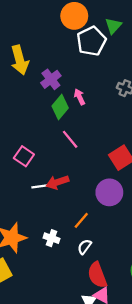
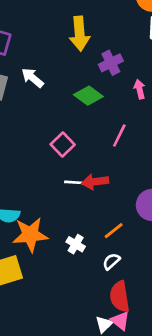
green diamond: (60, 107) -> (88, 96), moved, turned 75
pink line: (70, 139) -> (119, 136), turned 54

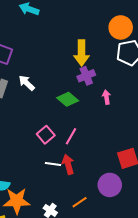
yellow arrow: (80, 34) -> (81, 53), moved
pink line: (119, 136) -> (71, 136), moved
red arrow: (95, 182) -> (68, 164), turned 78

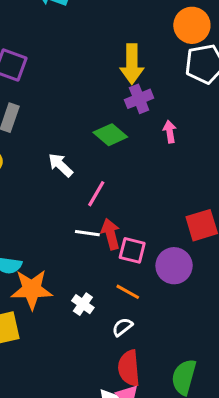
white arrow: (27, 83) -> (60, 165), moved
pink square: (46, 135) -> (132, 250), moved, turned -36
pink line: (71, 136) -> (96, 194), moved
orange line: (80, 202) -> (128, 292), turned 63

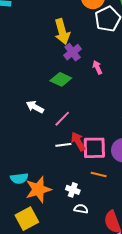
pink line: (96, 194) -> (62, 119), turned 30
pink square: (132, 250) -> (94, 148), size x1.4
white semicircle: (122, 327) -> (81, 209), moved, turned 64

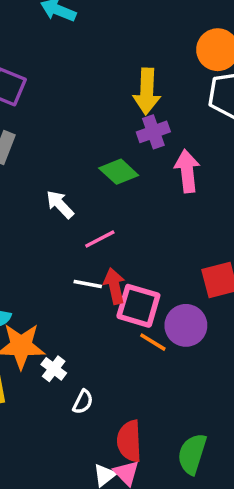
pink arrow: (97, 67) -> (187, 171), size x1.6
orange line: (99, 175) -> (153, 342), moved
white cross: (73, 190) -> (54, 369), moved
white semicircle: (81, 209) -> (83, 402), turned 88

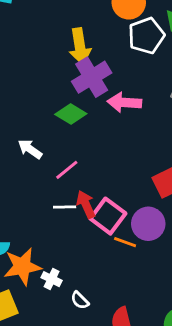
purple cross: (153, 132) -> (92, 77), size x1.5
pink arrow: (187, 171) -> (124, 102), turned -68
pink square: (138, 306) -> (108, 216), turned 32
white semicircle: (83, 402) -> (80, 300), turned 120

